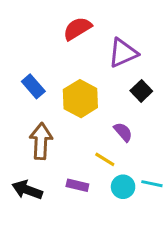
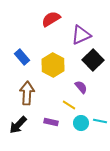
black square: (141, 91) -> (93, 60), size x1.5
black arrow: (27, 190) -> (18, 125), turned -66

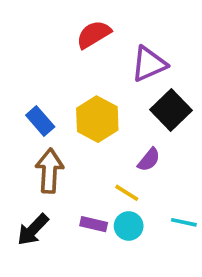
blue rectangle: (22, 57) -> (40, 121), moved
purple semicircle: (81, 87) -> (149, 160), turned 80
cyan circle: (81, 123) -> (129, 226), moved

